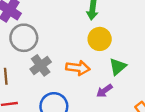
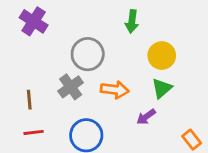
gray circle: (24, 38) -> (88, 54), moved
yellow circle: (100, 39) -> (162, 56), moved

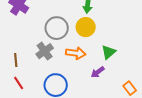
yellow circle: (162, 56) -> (86, 27), moved
red line: (34, 132) -> (19, 83), turned 64

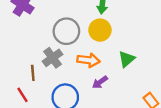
brown line: (16, 60) -> (33, 73), moved
purple arrow: (98, 72) -> (100, 82), moved

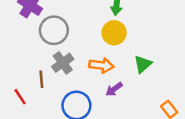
gray circle: (66, 31) -> (54, 30), moved
red line: (22, 95) -> (20, 97), moved

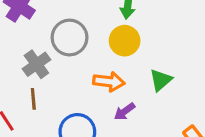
gray circle: (54, 30) -> (70, 38), moved
gray cross: (63, 63) -> (36, 64), moved

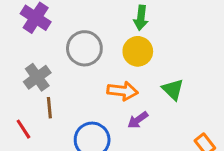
gray cross: (36, 64) -> (37, 77), moved
green triangle: (161, 80) -> (173, 89), turned -35

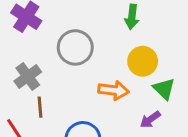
yellow circle: (138, 51) -> (143, 61), moved
purple arrow: (138, 120) -> (150, 119), moved

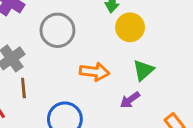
yellow circle: (143, 61) -> (130, 27), moved
green triangle: (164, 89) -> (143, 70), turned 35

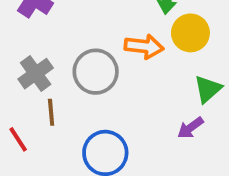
gray circle: (57, 30) -> (96, 72), moved
orange arrow: (95, 72) -> (144, 46), moved

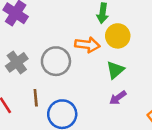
green triangle: (208, 89) -> (115, 70), moved
brown line: (51, 112) -> (36, 98), moved

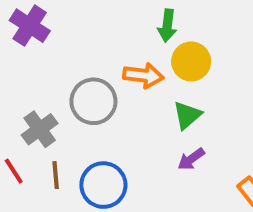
gray cross: (17, 62) -> (40, 129), moved
brown line: (36, 98) -> (56, 175), moved

